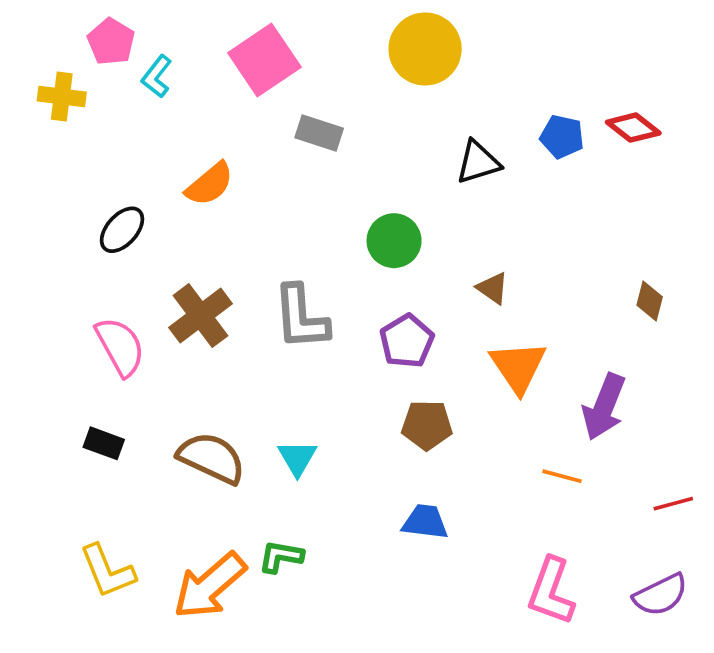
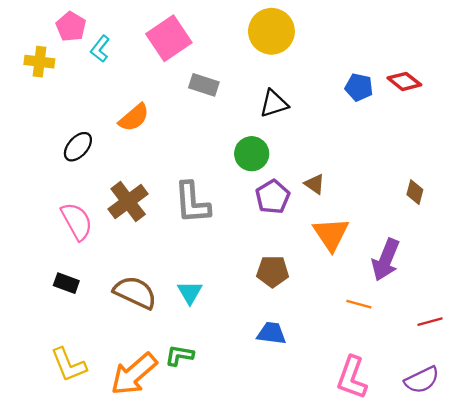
black triangle: (478, 162) -> (274, 104), moved
purple pentagon: (407, 341) -> (273, 197), moved

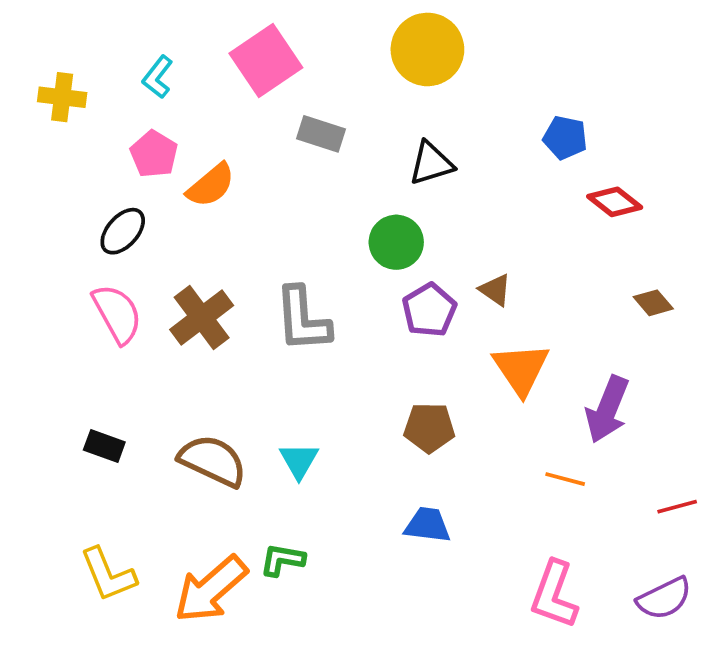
pink pentagon: (71, 27) -> (154, 154), moved
red diamond: (404, 81) -> (615, 202), moved
brown diamond: (415, 192) -> (653, 303), turned -55
pink semicircle: (77, 221) -> (117, 314), moved

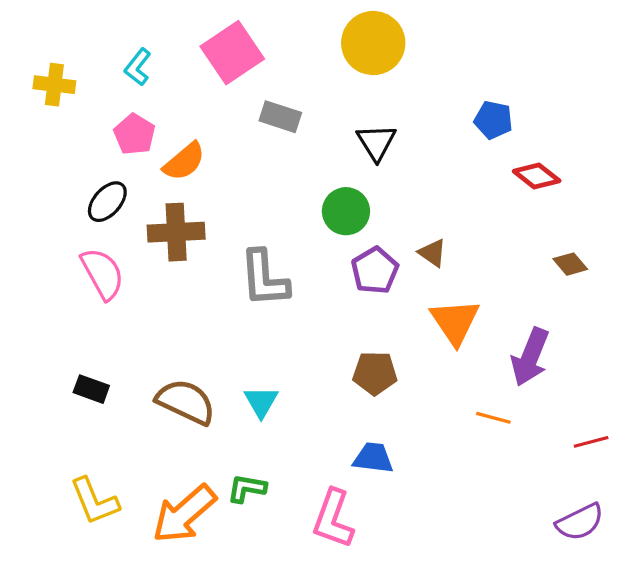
black triangle: (431, 163) -> (376, 142), turned -45
brown cross: (202, 317) -> (176, 232), moved, turned 34
pink L-shape: (554, 595) -> (333, 519), moved

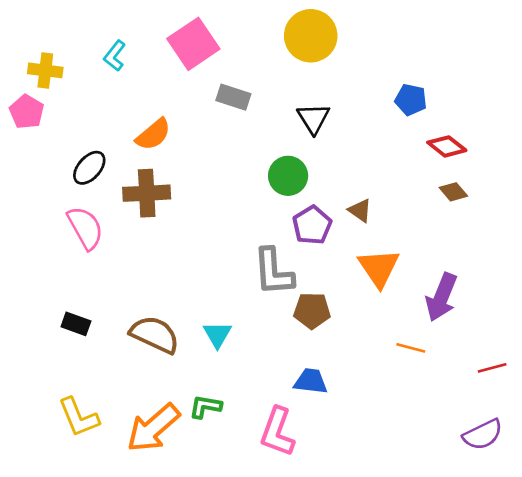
pink pentagon: (135, 134) -> (27, 112), moved
brown diamond: (570, 264) -> (453, 192), moved
gray L-shape: (264, 278) -> (273, 272), moved

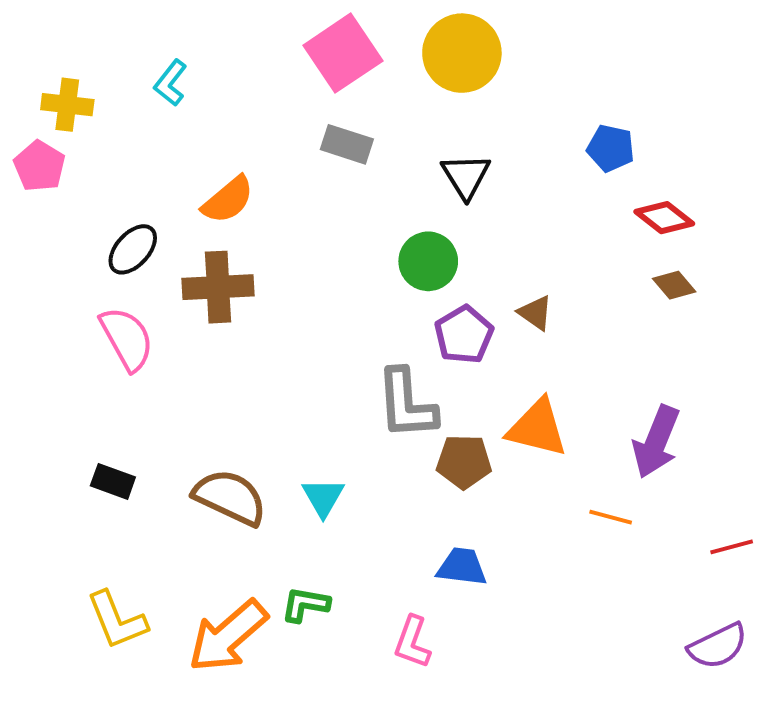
pink square: (193, 44) -> (343, 53), moved
orange triangle: (379, 268) -> (537, 428), moved, turned -42
pink L-shape: (277, 432) -> (412, 642), size x0.7

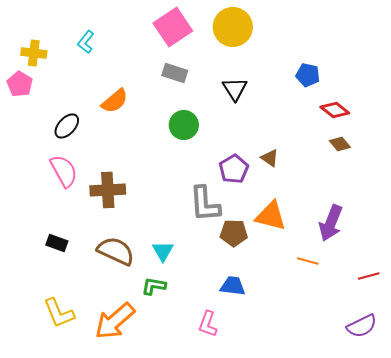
green circle: (428, 261) -> (184, 125), moved
brown cross: (218, 287) -> (108, 190), moved
green L-shape: (305, 604) -> (154, 286), moved

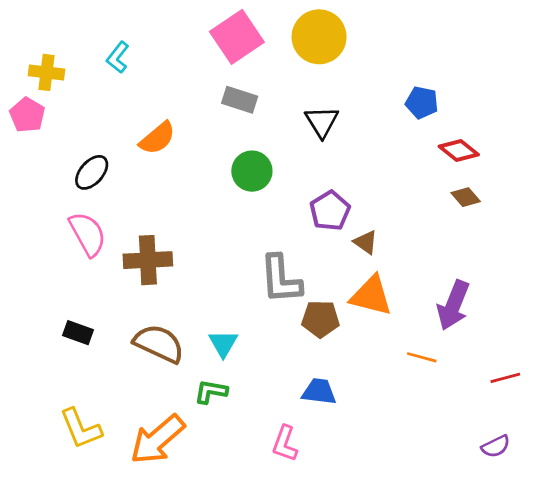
brown triangle: (270, 158) -> (366, 242), moved
purple pentagon: (234, 169) -> (330, 211), moved
purple semicircle: (362, 326) -> (496, 446), size x0.7

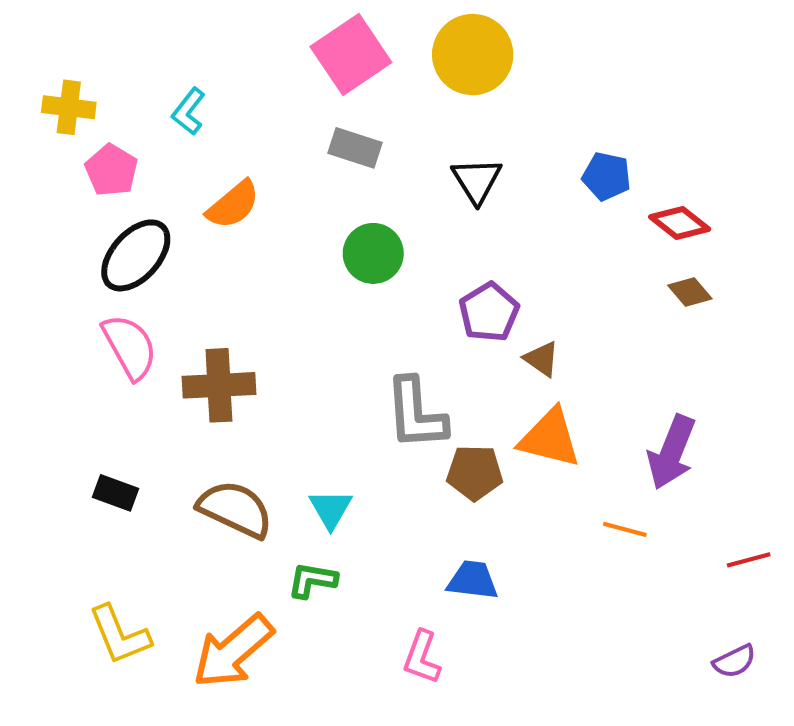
cyan L-shape: (118, 57) -> (189, 111), moved
blue pentagon: (422, 103) -> (607, 176), moved
pink pentagon: (27, 115) -> (111, 170), moved
black ellipse: (92, 172) -> (136, 255), size x1.4

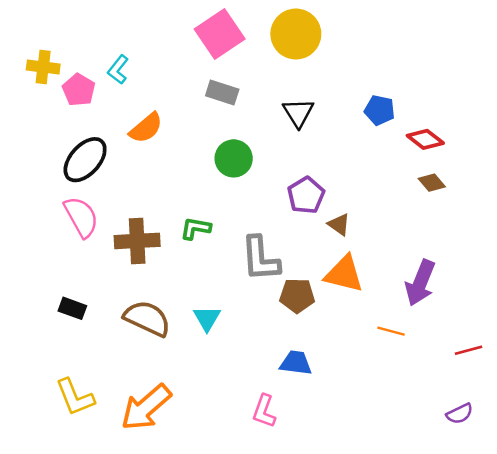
pink pentagon: (111, 170) -> (79, 90), moved
green L-shape: (312, 580) -> (196, 228), moved

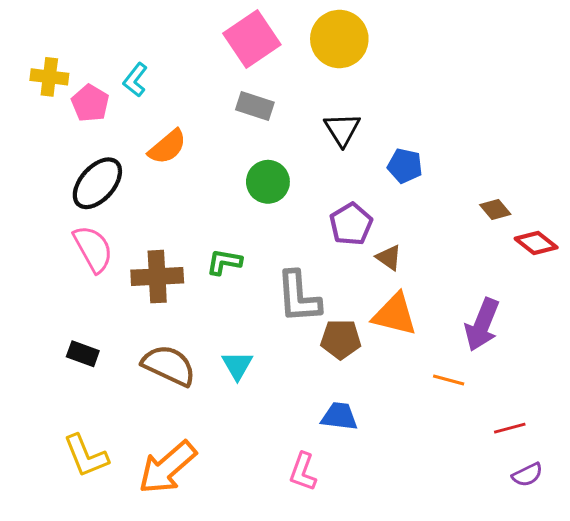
blue pentagon: (380, 110) -> (405, 166), moved
red diamond: (425, 139) -> (536, 243), moved
red line: (469, 350) -> (510, 428), moved

